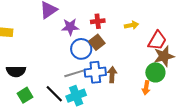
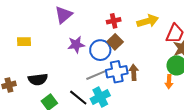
yellow arrow: (131, 25) -> (148, 21), size x1.5
purple star: (70, 27) -> (76, 45), moved

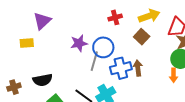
purple triangle: (64, 15) -> (42, 21), moved
brown square: (115, 42) -> (142, 37), moved
gray line: (96, 75) -> (94, 61), moved, turned -48

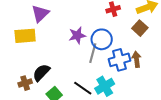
yellow rectangle: (27, 43) -> (25, 36), size x1.5
black semicircle: (42, 80) -> (41, 73), turned 144
brown cross: (14, 87) -> (25, 83), moved

